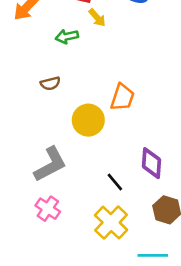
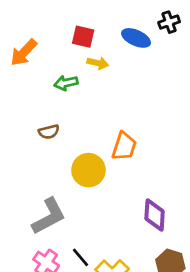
yellow arrow: (97, 18) -> (98, 63), turned -36
black line: (115, 182) -> (81, 257), moved

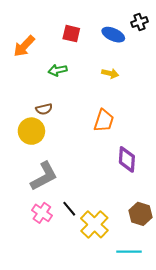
yellow arrow: (98, 63) -> (110, 73), moved
yellow circle: (88, 170) -> (31, 131), moved
purple diamond: (155, 215) -> (127, 159), moved

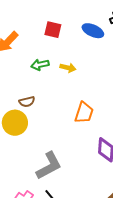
yellow arrow: (110, 73) -> (68, 68), moved
gray L-shape: (44, 176) -> (49, 166), moved

